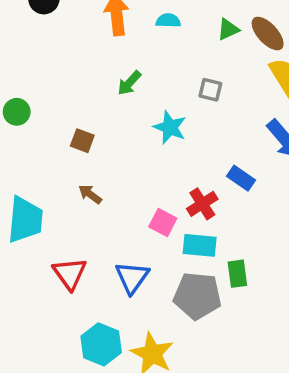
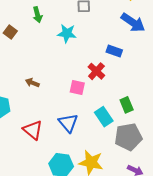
green arrow: (129, 83) -> (37, 15), turned -42
brown square: (82, 141) -> (10, 32), moved, turned 32
cyan rectangle: (200, 245) -> (104, 117), moved, turned 66
gray pentagon: (197, 296) -> (128, 137), moved

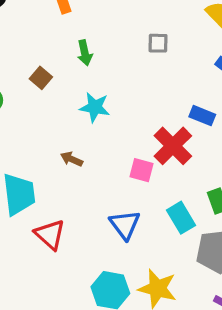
cyan star: (67, 33) -> (95, 107), moved
red cross: (96, 71) -> (173, 146), size x1.4
red triangle: (33, 130) -> (50, 235), moved

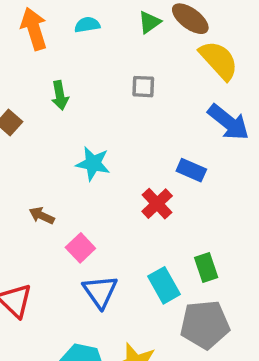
cyan star: (95, 107) -> (93, 164), moved
red cross: (173, 146) -> (157, 204), size x0.7
pink square: (141, 170) -> (80, 248), moved, turned 30

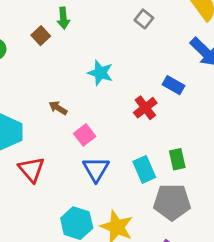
gray square: (143, 87) -> (144, 19), turned 30
green arrow: (60, 95) -> (63, 18), moved

